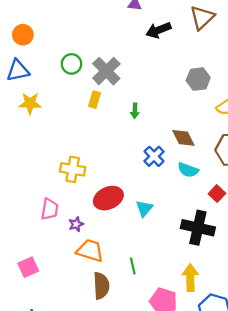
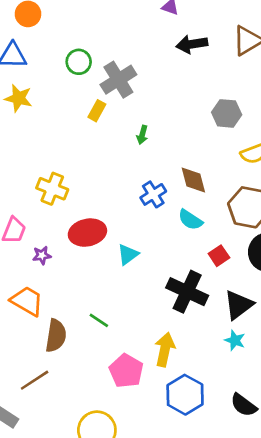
orange trapezoid: (90, 251) -> (27, 301), moved
green line: (133, 266) -> (99, 320), turned -56

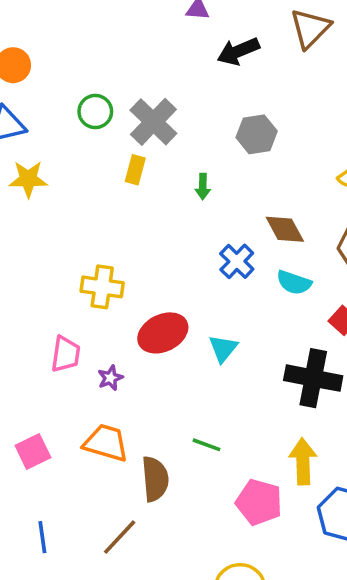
gray hexagon: (227, 113) -> (257, 134), moved
brown line: (35, 380) -> (120, 537), moved

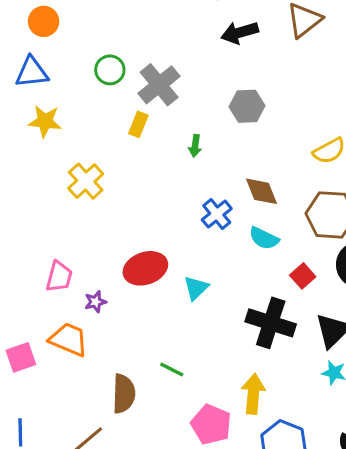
yellow cross: (102, 287) -> (86, 181), moved, turned 33
orange trapezoid: (106, 443) -> (69, 339), moved

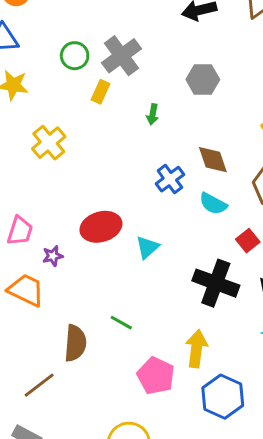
green circle: (110, 70) -> (75, 56), moved

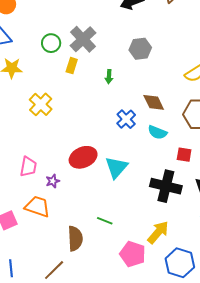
red square: (248, 241) -> (184, 155), turned -35
cyan triangle: (147, 247) -> (116, 167), size x1.4
yellow arrow: (196, 349) -> (158, 232), turned 40

